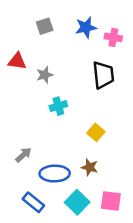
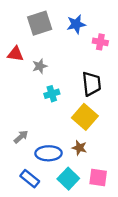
gray square: (45, 26) -> (40, 23), size x1.6
pink cross: (113, 37) -> (100, 42), moved
black trapezoid: (103, 75) -> (92, 84), moved
yellow square: (96, 132) -> (85, 117), size x1.6

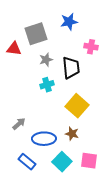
gray square: (40, 23) -> (36, 34), moved
pink cross: (100, 42) -> (91, 47), moved
gray star: (40, 66) -> (46, 60), moved
black trapezoid: (92, 84) -> (71, 68), moved

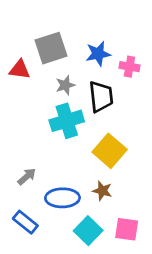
blue star: (69, 22) -> (98, 54), moved
cyan cross: (47, 85) -> (67, 121), size x1.6
blue rectangle: (27, 162) -> (25, 222), moved

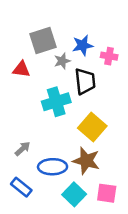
red triangle: (20, 69) -> (21, 69), moved
gray star: (65, 85) -> (62, 61), moved
brown star: (102, 191) -> (86, 161), size x1.6

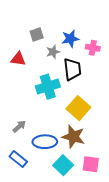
gray square: (43, 40) -> (37, 35), size x0.6

